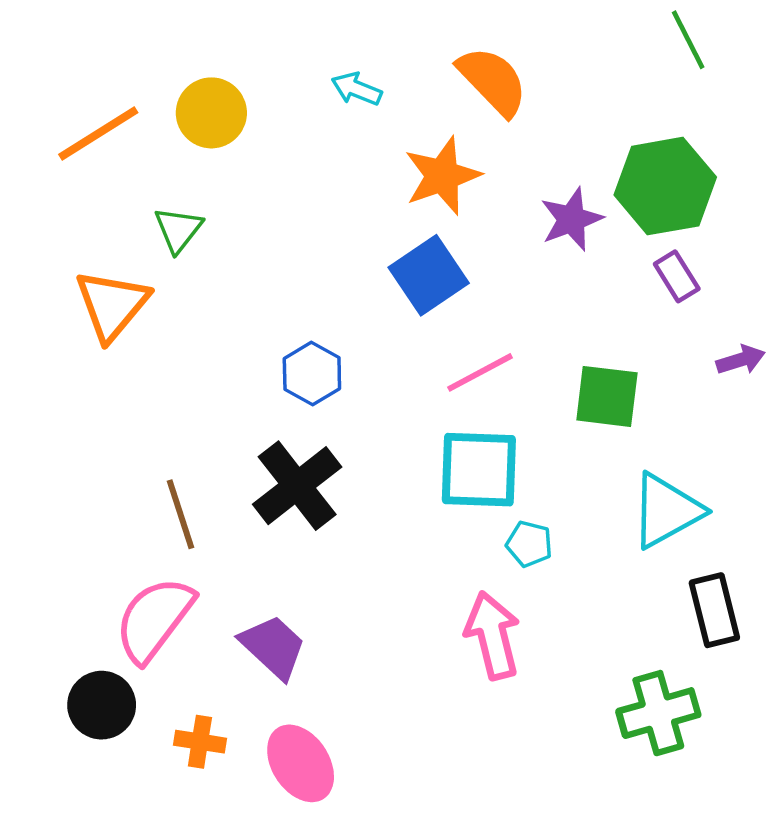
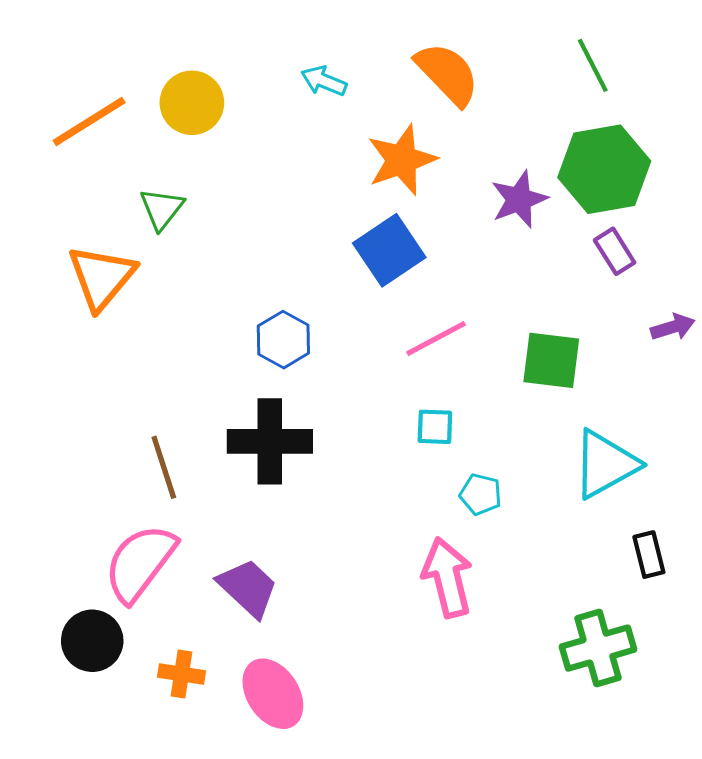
green line: (688, 40) -> (593, 65), moved
cyan square: (479, 470) -> (435, 427), size x0.5
black cross: (297, 486) -> (270, 441), turned 38
black rectangle: (714, 610) -> (649, 555), size x0.7

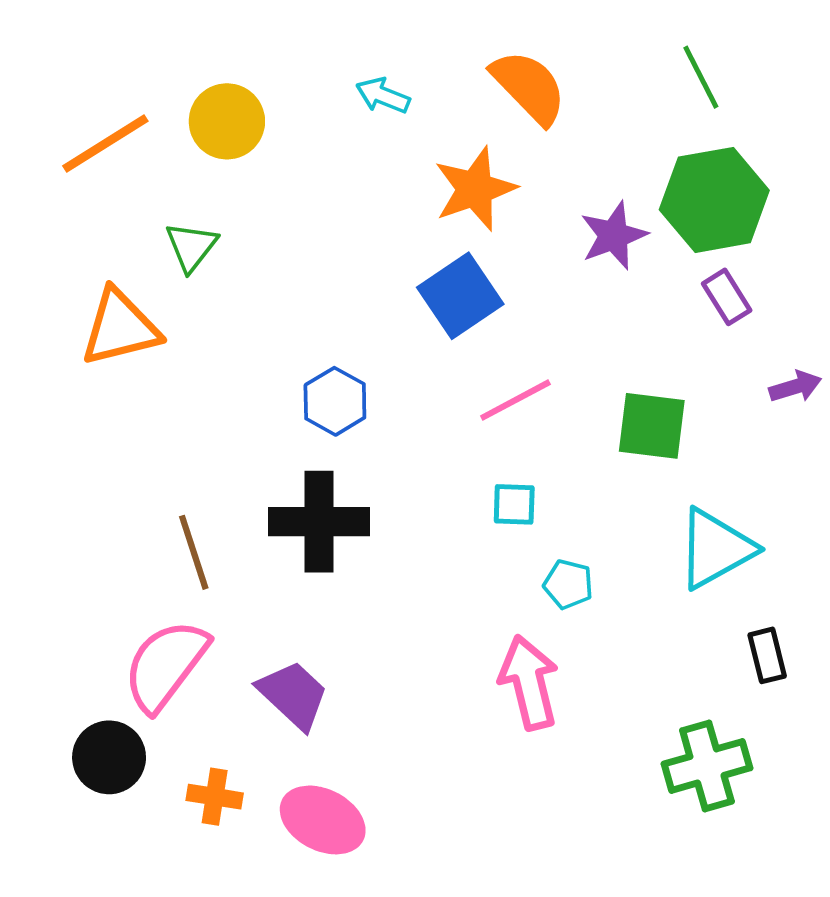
orange triangle: (102, 277) -> (120, 328), turned 36
pink ellipse: (273, 694) -> (323, 820), turned -30

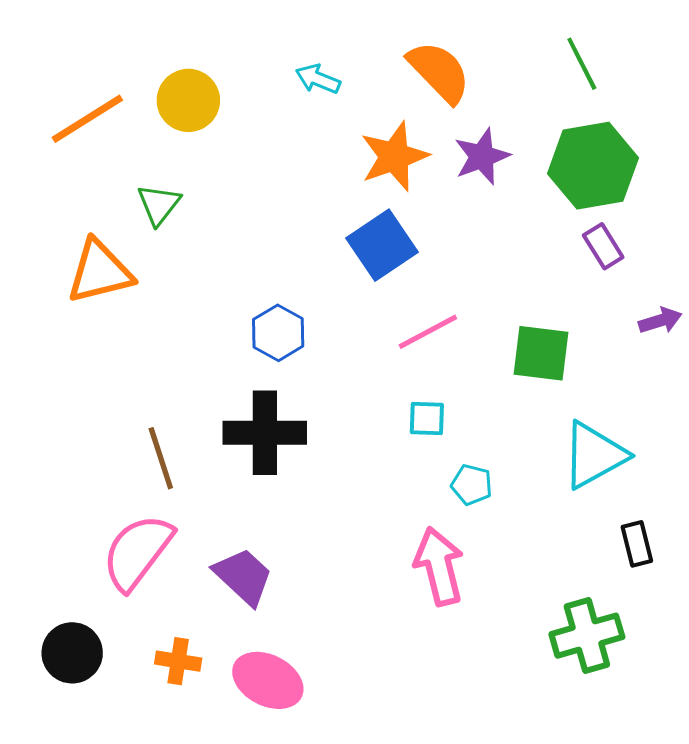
purple star: (614, 236) -> (482, 156), moved
black circle: (109, 757) -> (72, 653), moved

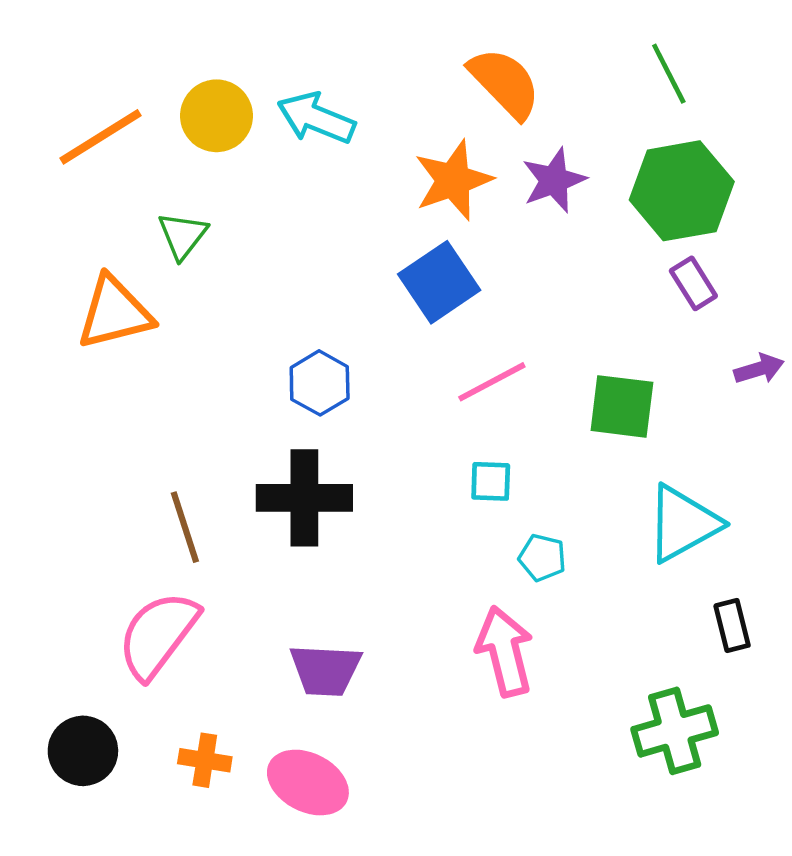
cyan arrow: (318, 79) -> (316, 118), moved, size x1.5
purple trapezoid: (243, 576) -> (325, 670), moved, turned 140

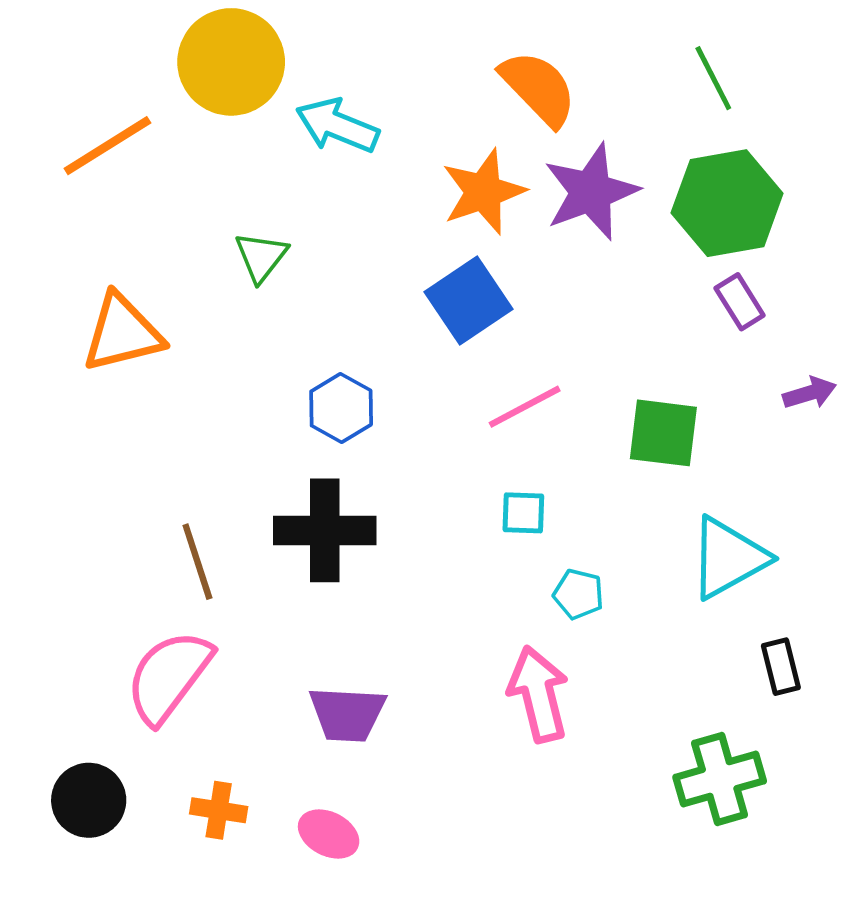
yellow circle: (217, 116) -> (231, 62), moved, size x1.4
purple star: (554, 180) -> (591, 192), size x1.4
green triangle: (183, 235) -> (261, 257), moved
pink ellipse: (308, 783) -> (329, 834), size x0.7

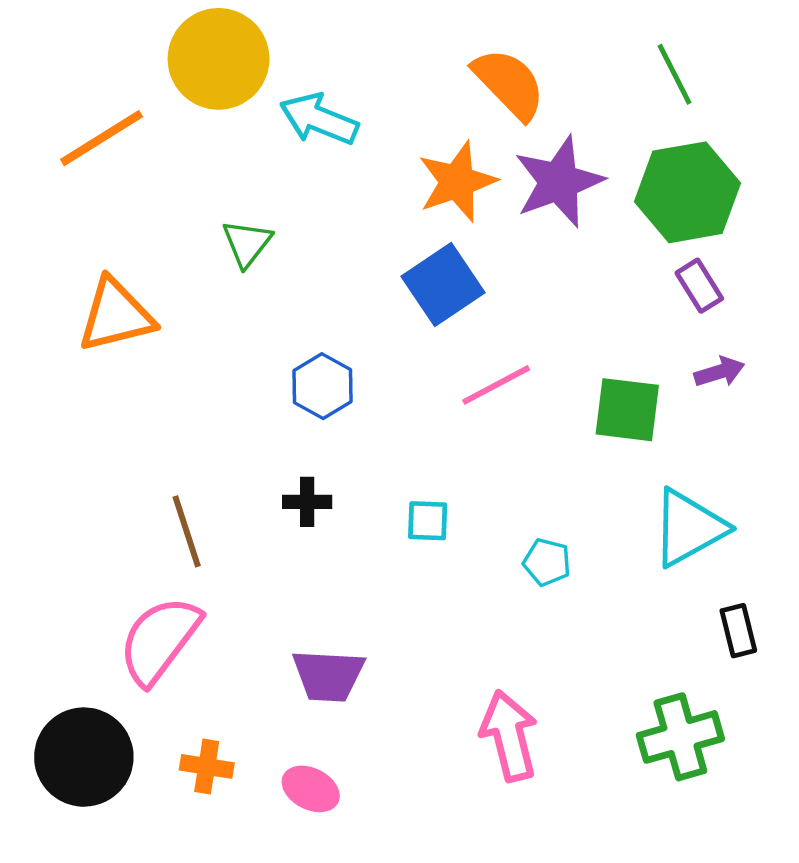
purple arrow: (810, 393) -> (719, 372), moved
cyan square: (523, 513) -> (428, 521), moved
black cross: (325, 530) -> (307, 502), size x0.5
pink arrow: (538, 694) -> (509, 736), moved
black circle: (89, 800) -> (84, 757), size x1.4

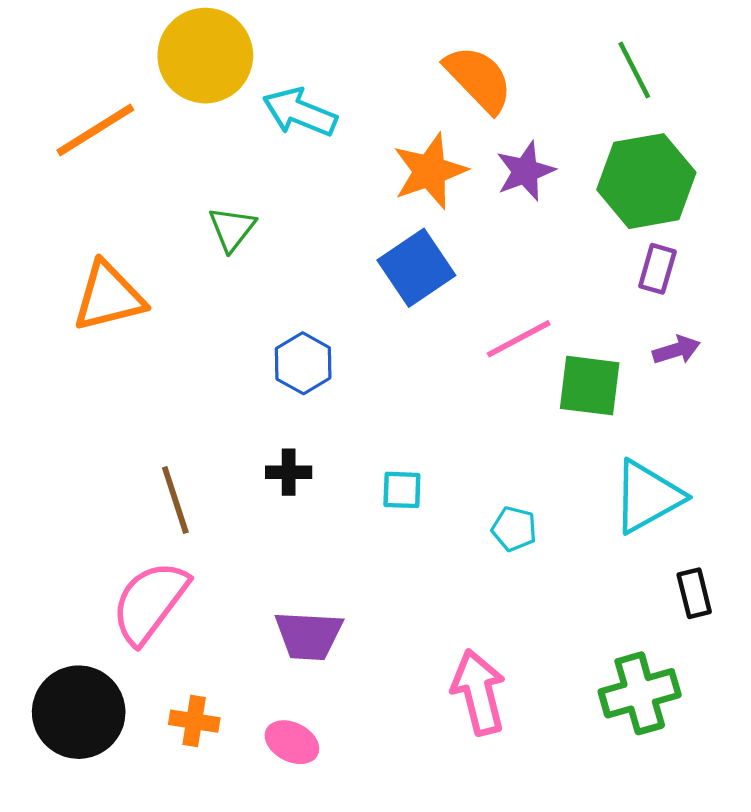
purple star: (559, 182) -> (525, 171), size x0.7
purple rectangle: (699, 286) -> (657, 269), turned 48
pink line: (496, 385) -> (519, 339), moved

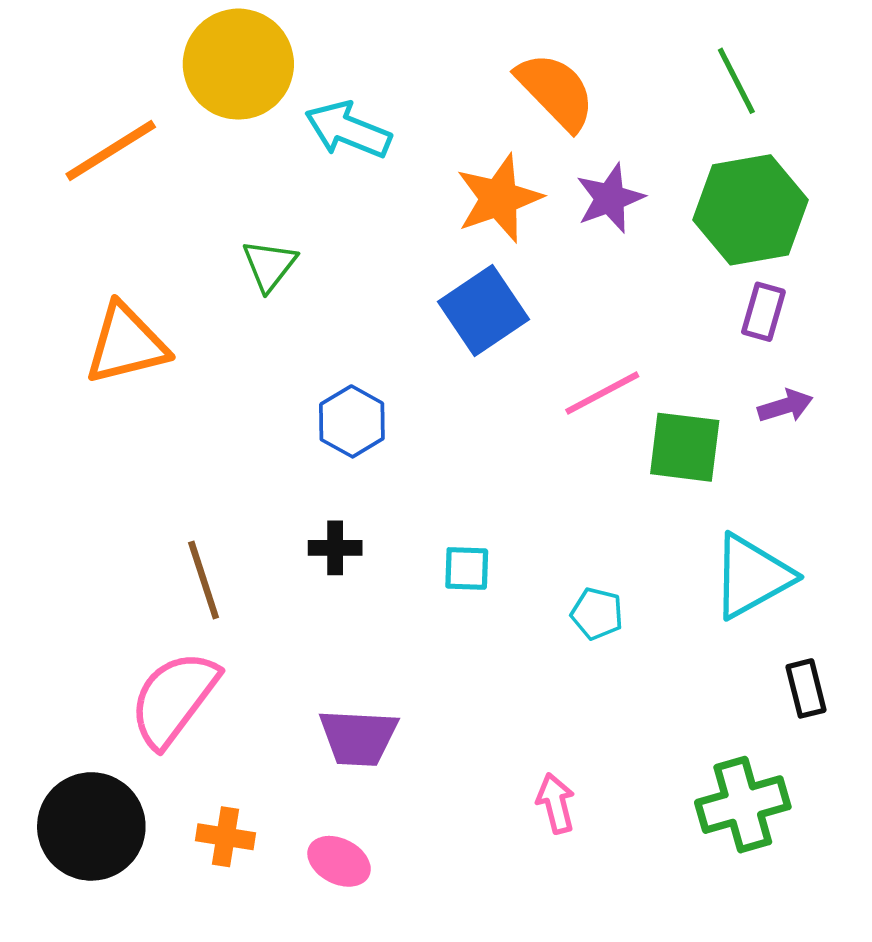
pink arrow: (479, 692) -> (556, 803), size x0.6

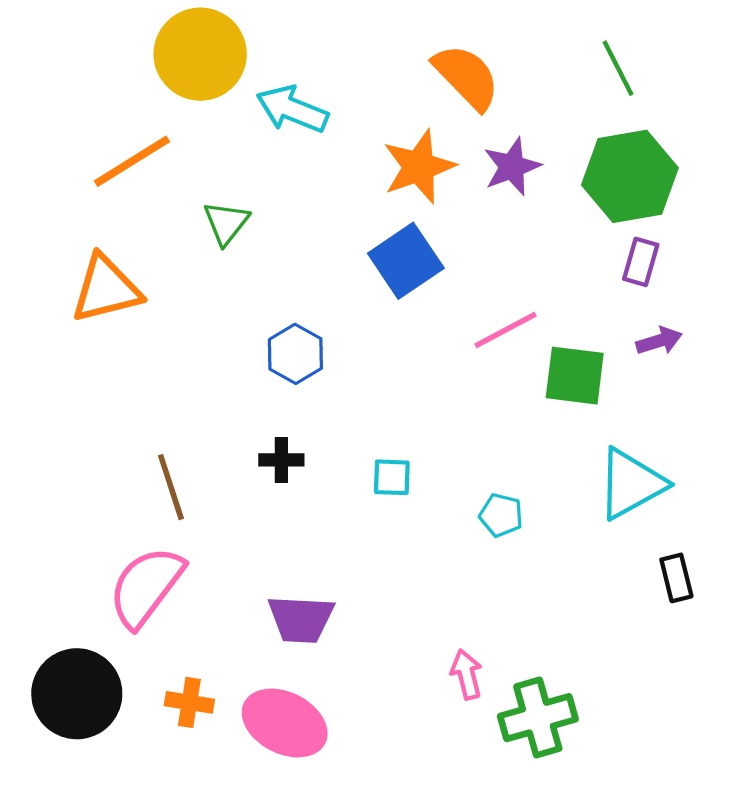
orange line: (111, 151) -> (132, 161), moved
green cross: (743, 805) -> (538, 718), moved
pink ellipse: (339, 861) -> (285, 723), size x1.6

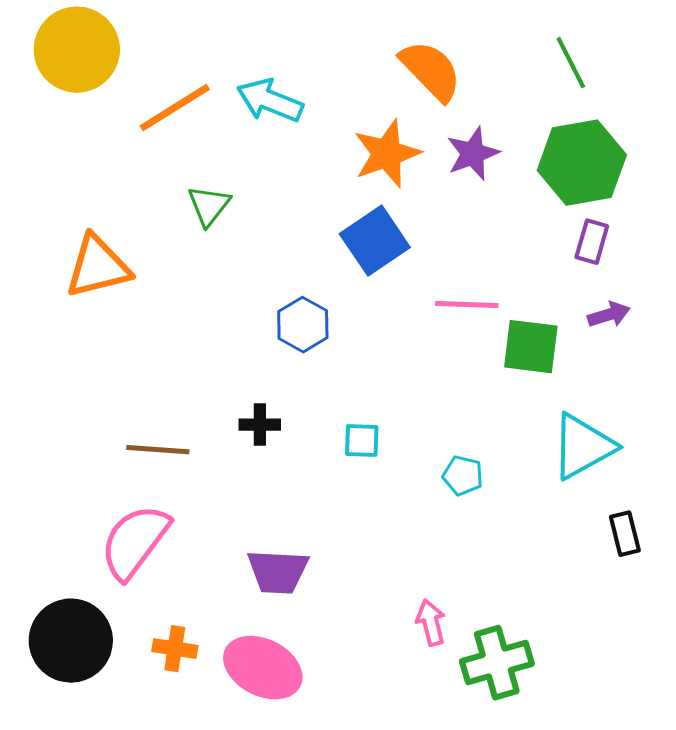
yellow circle: (200, 54) -> (77, 50), moved
orange line: (132, 161) -> (175, 108), moved
pink line: (505, 330) -> (467, 305), turned 30
blue hexagon: (295, 354) -> (303, 325), moved
brown line: (171, 487) -> (158, 450), turned -68

